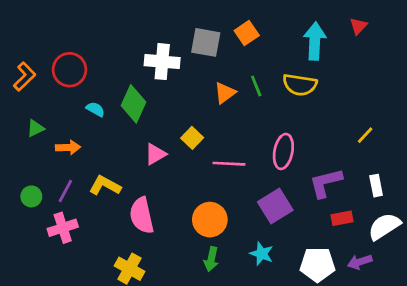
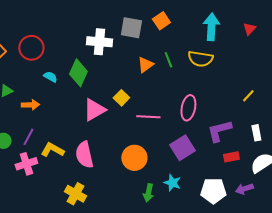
red triangle: (358, 26) -> (249, 29), moved
pink triangle: (155, 154) -> (94, 110), size x1.4
yellow L-shape: (105, 186) -> (52, 150), moved
green arrow: (211, 259) -> (148, 193), moved

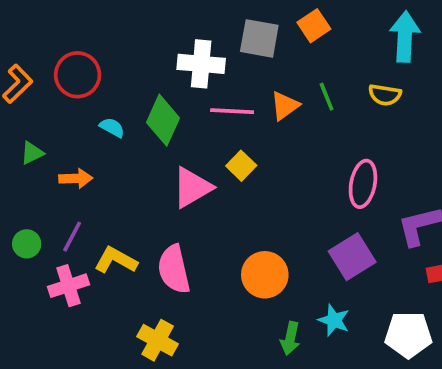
yellow semicircle: (200, 59) -> (385, 95), size x0.7
pink line: (148, 117) -> (232, 111), moved

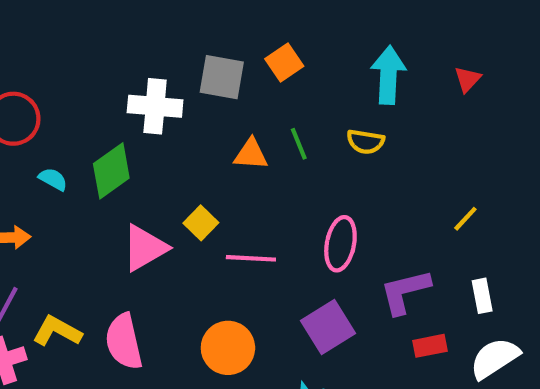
orange triangle: (285, 106) -> (251, 154), turned 40
pink line: (232, 111) -> (251, 258), moved
green diamond: (163, 120) -> (111, 171), turned 30

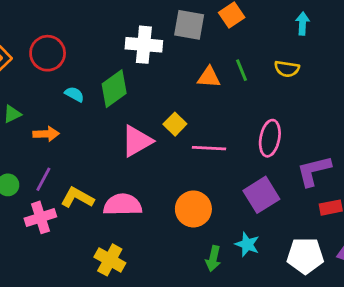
cyan arrow: (388, 75) -> (302, 23), size x0.6
pink semicircle: (124, 342) -> (123, 205), turned 102

